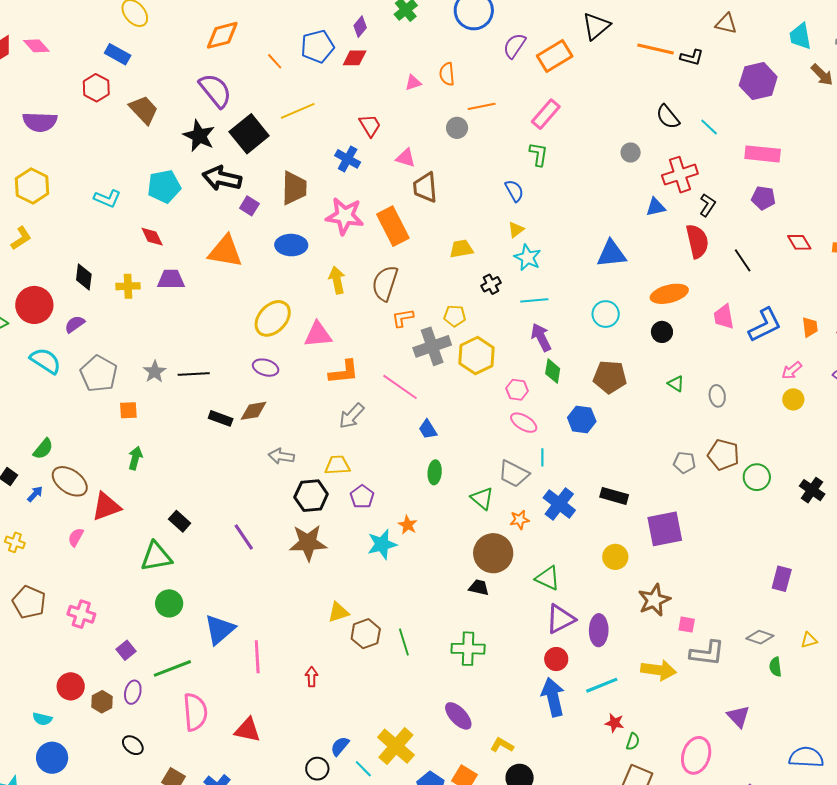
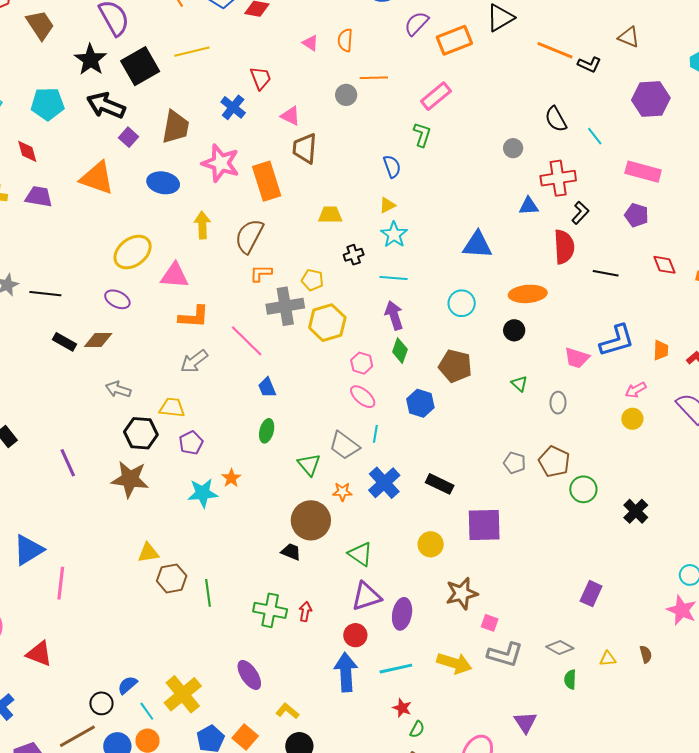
pink triangle: (413, 83) -> (310, 43), turned 42
black line: (743, 260) -> (606, 273), turned -55
pink trapezoid: (724, 317) -> (577, 358), moved, turned -72
red arrow: (312, 677) -> (305, 612), moved

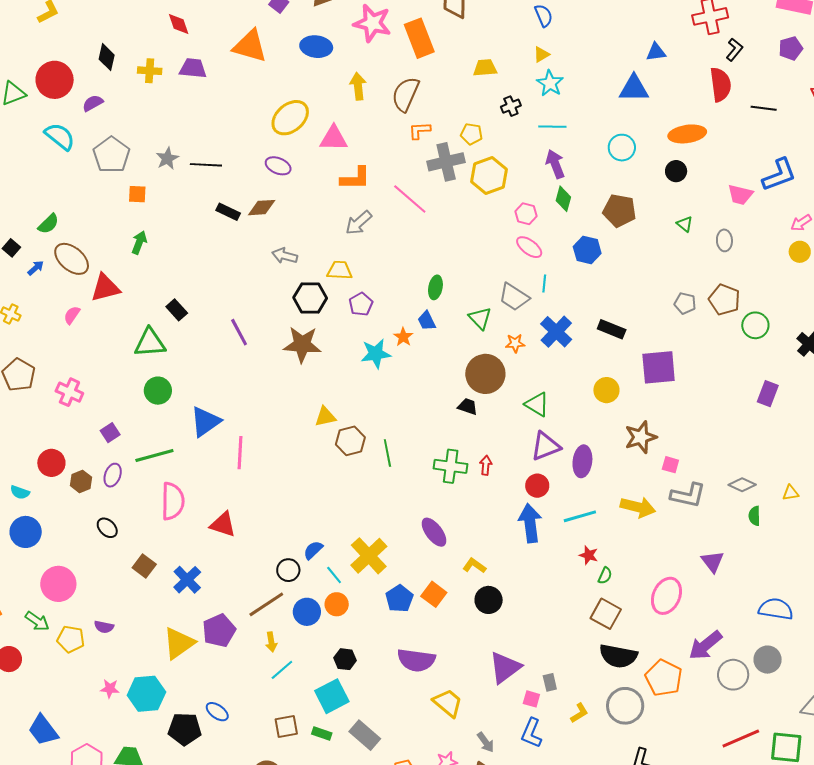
blue triangle: (529, 206) -> (656, 52), moved
purple pentagon: (637, 215) -> (791, 48), turned -30
blue trapezoid: (267, 387) -> (427, 321), moved
purple rectangle: (591, 594) -> (768, 394), moved

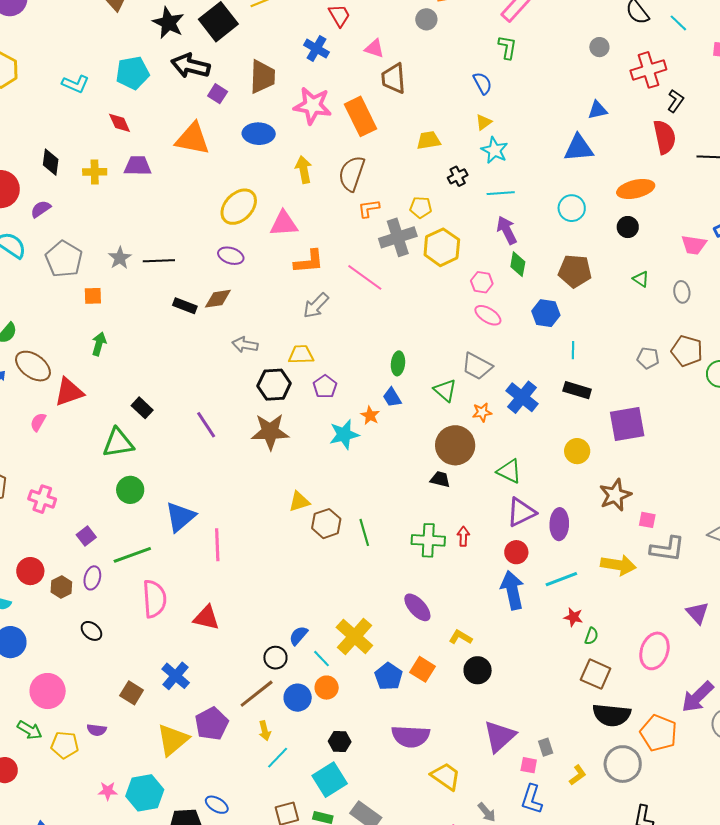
cyan line: (544, 284) -> (573, 350), moved
brown square: (144, 566) -> (132, 693), moved

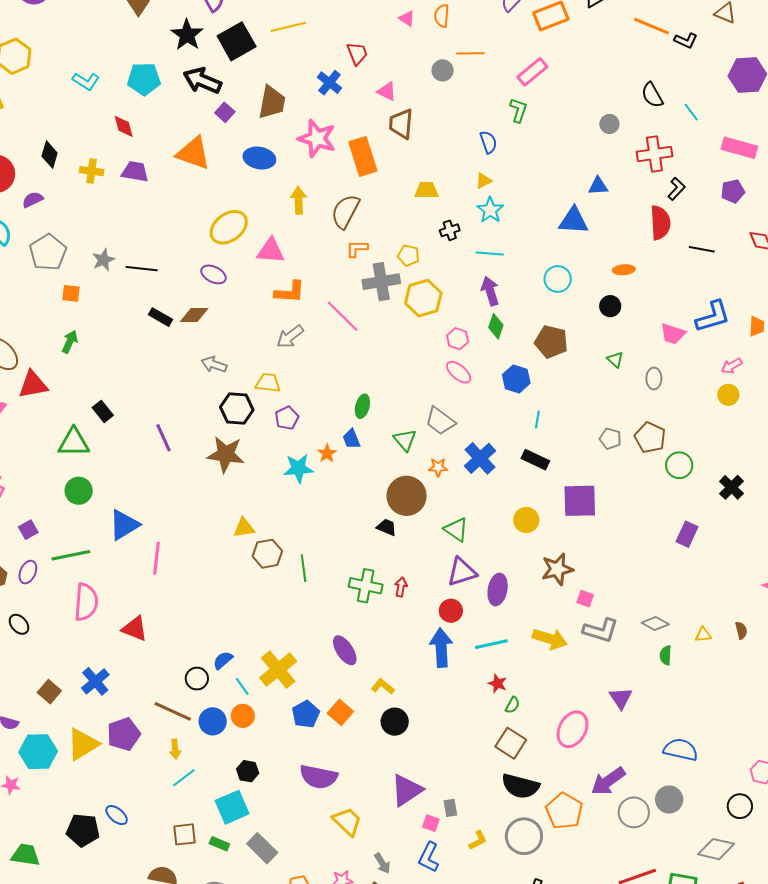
orange ellipse: (636, 189) -> (624, 270), size x0.6
brown line: (257, 694) -> (173, 711), turned 54
cyan hexagon: (145, 793) -> (38, 752), moved

